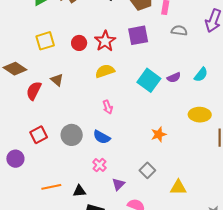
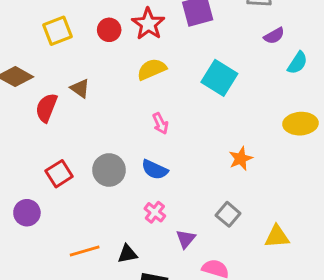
purple semicircle: (174, 77) -> (274, 36), moved

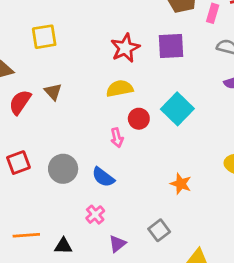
red circle: (109, 30) -> (139, 119), moved
orange star: (241, 159) -> (181, 184), turned 30

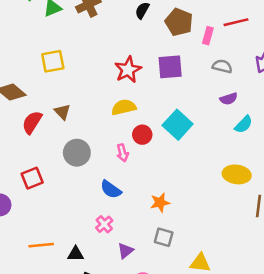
gray circle: (63, 169) -> (77, 153), moved
orange star: (181, 184) -> (160, 203), moved, turned -30
gray square: (159, 230) -> (164, 237), turned -36

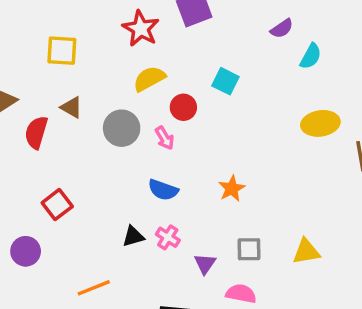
yellow square: (53, 61) -> (62, 51), moved, turned 30
cyan square: (178, 125) -> (225, 81), size x0.7
gray circle: (77, 153) -> (122, 128), moved
gray square: (164, 237) -> (249, 249), moved
black triangle: (76, 254) -> (133, 236), moved

